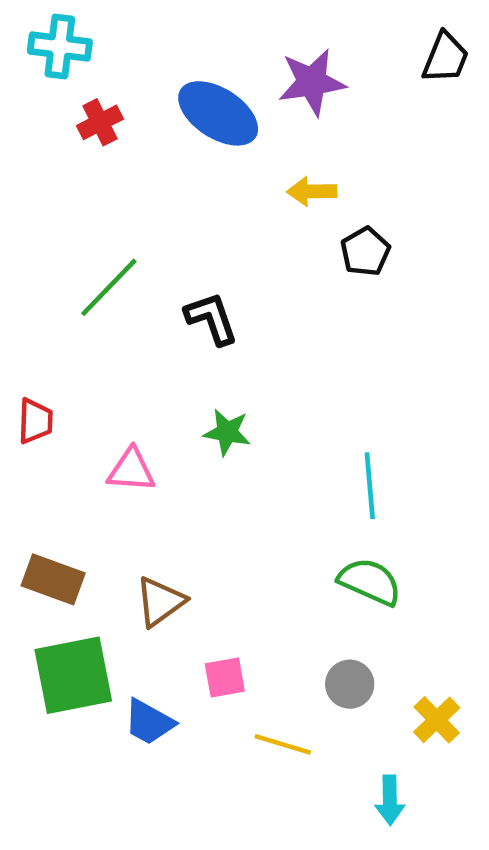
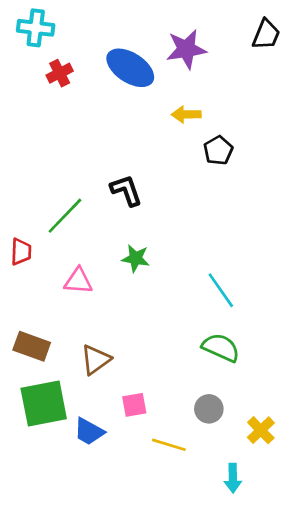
green line: (109, 287) -> (65, 216), moved
cyan line: (370, 486) -> (221, 290), turned -30

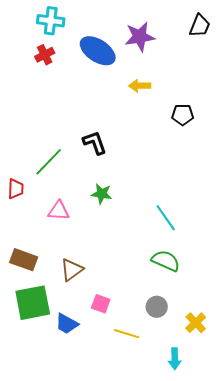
cyan cross: (36, 28) -> (51, 21), moved
black pentagon: (218, 150) -> (183, 115), moved, turned 30
pink square: (134, 405) -> (101, 304), turned 30

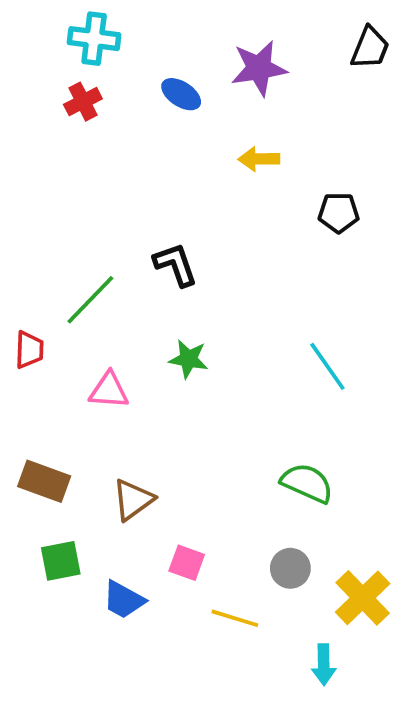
blue ellipse: (98, 51) -> (181, 94), size x0.6
cyan line: (166, 218) -> (327, 366), moved
green square: (33, 303) -> (61, 561), size x0.6
yellow cross: (196, 323) -> (363, 598), size x1.4

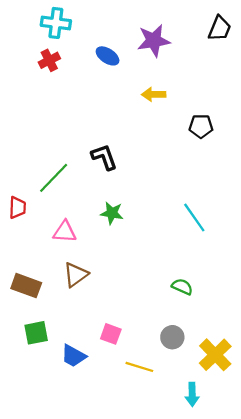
green semicircle: (307, 483) -> (182, 287), size x0.7
brown triangle: (133, 500) -> (76, 275), moved

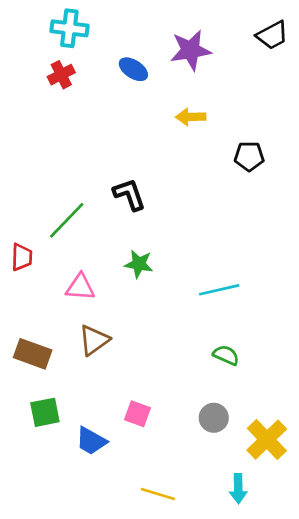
black trapezoid: (220, 28) -> (272, 35), turned 40
cyan line: (194, 217) -> (219, 290), moved, turned -68
yellow line: (139, 367) -> (158, 494), moved

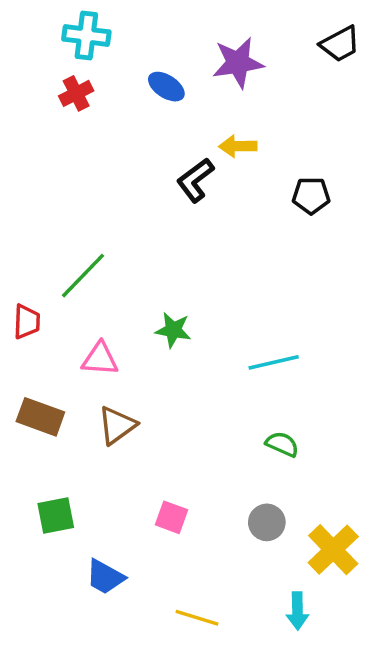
black L-shape: (129, 194) -> (195, 180), moved, turned -108
brown rectangle: (33, 354) -> (40, 417), moved
blue trapezoid: (91, 441) -> (105, 577), moved

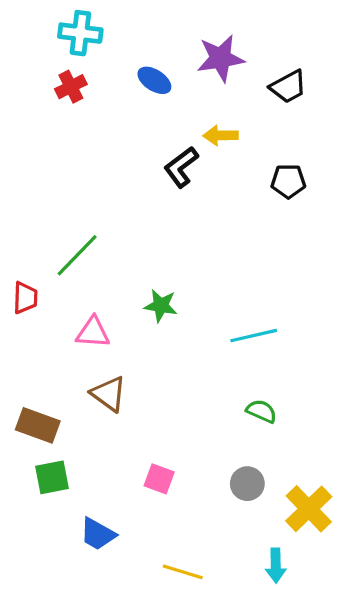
black trapezoid: (340, 44) -> (288, 87), moved
brown rectangle: (40, 417) -> (38, 425), moved
brown triangle: (117, 425) -> (109, 394), turned -48

